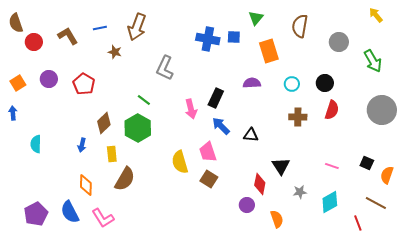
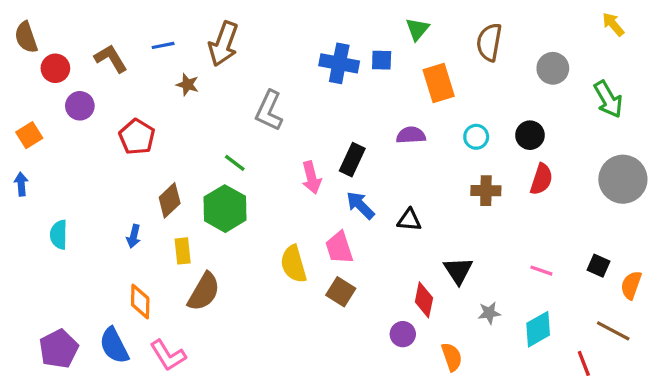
purple circle: (49, 79) -> (80, 106), moved

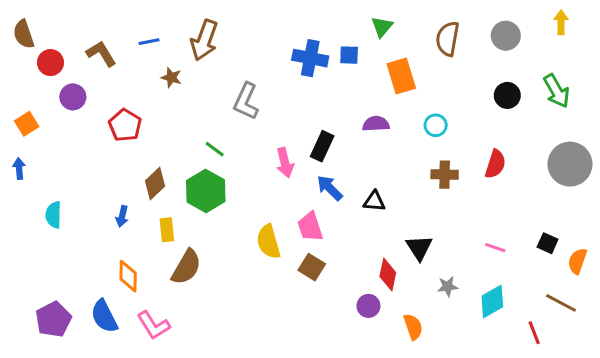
yellow arrow: (613, 24) -> (561, 22), turned 40
gray circle: (553, 68) -> (506, 36), moved
black circle: (530, 135) -> (507, 95), moved

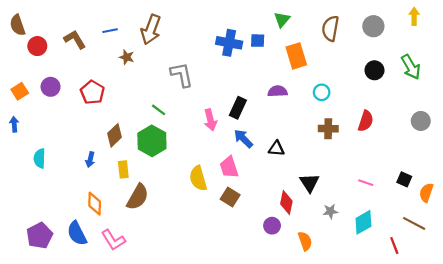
purple circle: (73, 97) -> (51, 87), moved
gray L-shape: (246, 101) -> (182, 75), turned 144
gray circle: (570, 164) -> (421, 121), size x0.6

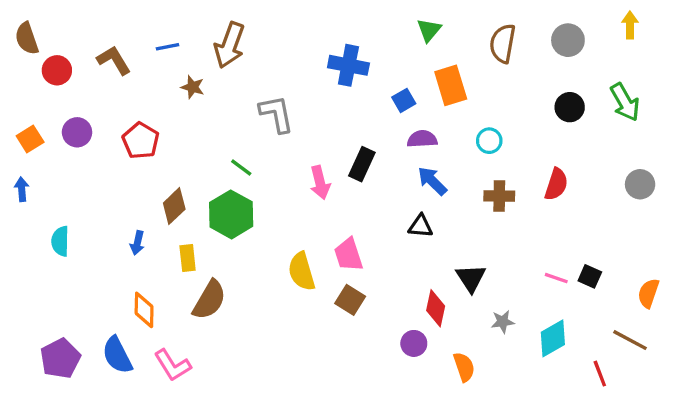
blue square: (258, 41) -> (404, 100), moved, turned -32
blue arrow: (243, 139) -> (432, 181), moved
black square: (404, 179) -> (590, 276), moved

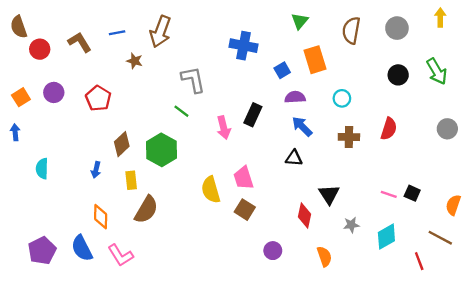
green line: (241, 167) -> (181, 111), moved
purple circle: (414, 343) -> (273, 251), moved

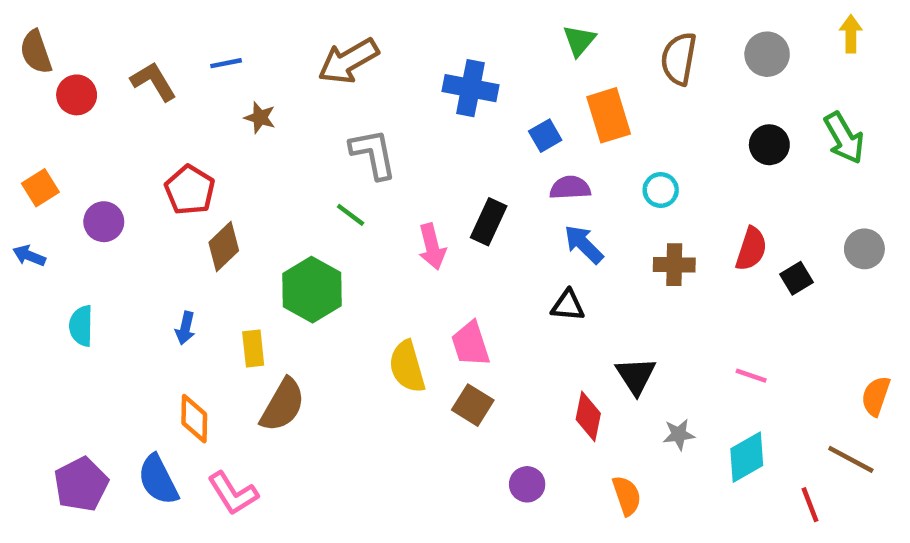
brown arrow: (160, 32) -> (348, 61), moved, turned 40
purple circle: (54, 92) -> (104, 222), moved
blue arrow: (15, 132) -> (29, 256), turned -63
brown diamond: (122, 144) -> (224, 247), moved
black square: (412, 193) -> (796, 278), moved, turned 35

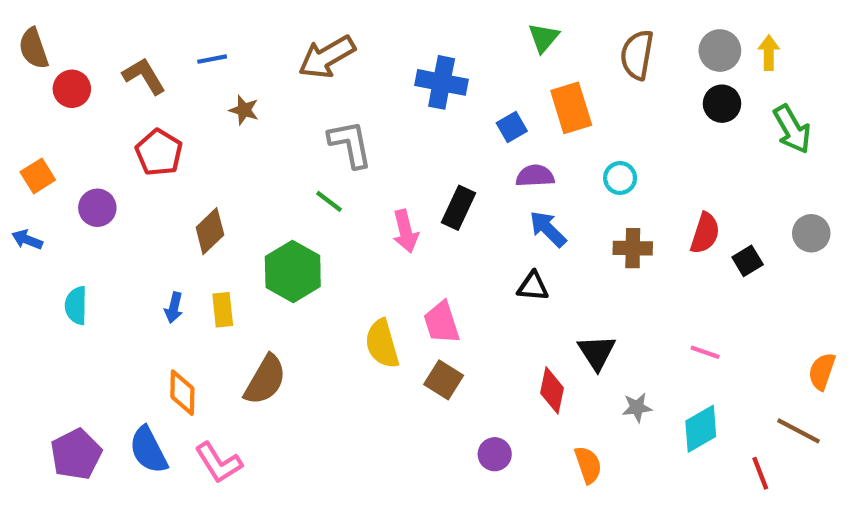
yellow arrow: (851, 34) -> (769, 53), moved
black circle: (769, 145) -> (722, 104), moved
red pentagon: (190, 190) -> (159, 153), moved
yellow rectangle: (253, 348) -> (223, 310), moved

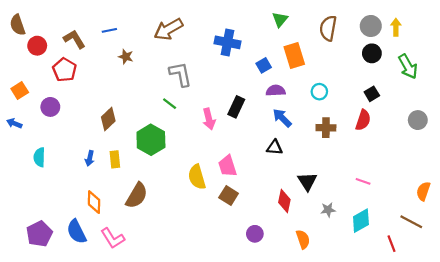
red pentagon: (159, 153) -> (65, 70), moved
black square: (748, 261) -> (372, 94), moved

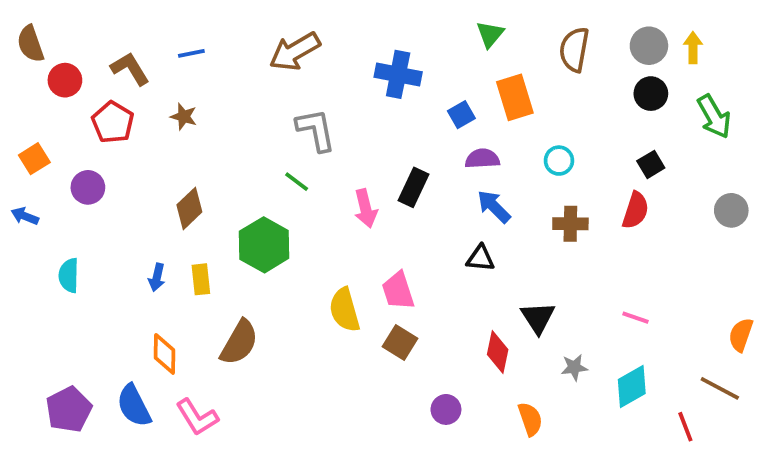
brown star: (126, 57) -> (184, 117), moved

